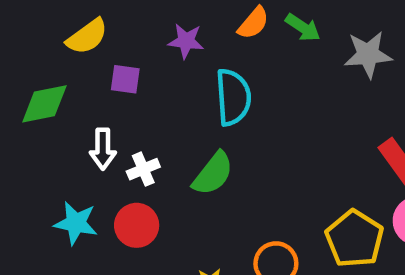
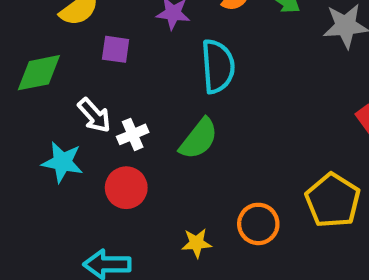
white arrow: (103, 149) -> (94, 115), turned -42
cyan star: (76, 223) -> (62, 162), moved

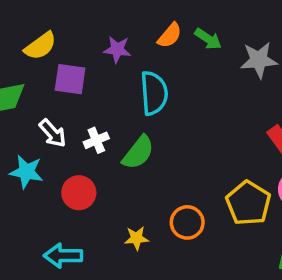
purple square: (116, 49) -> (70, 79), size x1.4
white cross: (133, 134) -> (96, 140), moved

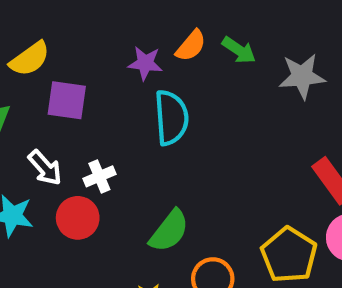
purple star: (117, 49) -> (145, 63), moved
green semicircle: (138, 153) -> (169, 231), moved
red circle: (79, 193) -> (78, 218), moved

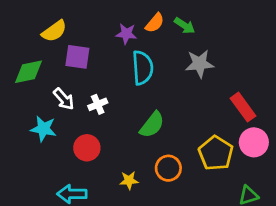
gray star: (302, 76) -> (200, 64), moved
red circle: (78, 218) -> (87, 148), moved
green semicircle: (169, 231) -> (152, 125), moved

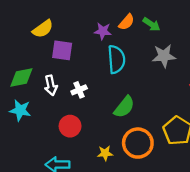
green diamond: (29, 72) -> (21, 77), moved
white arrow: (64, 99) -> (51, 85), turned 30
cyan star: (43, 129) -> (20, 110), moved
orange circle: (168, 168) -> (138, 143), size x1.4

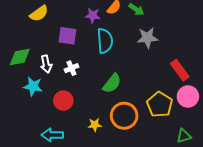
purple square: (62, 50) -> (67, 36), moved
cyan star: (20, 110) -> (33, 86), moved

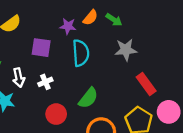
red rectangle: (180, 70) -> (146, 84), moved
red circle: (63, 101) -> (56, 114), moved

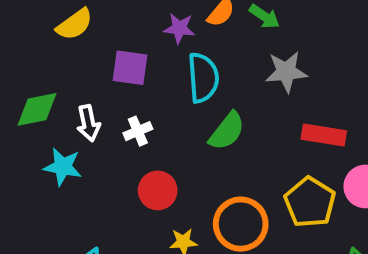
red rectangle: (146, 84) -> (324, 135), turned -45
green semicircle: (88, 98) -> (227, 131), moved

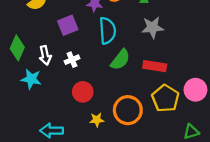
purple square: (130, 68) -> (68, 25), turned -30
green diamond: (37, 109) -> (17, 48), turned -55
red rectangle: (324, 135) -> (155, 66), moved

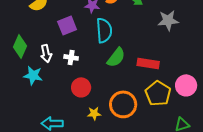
gray star: (153, 27) -> (168, 20), moved
white cross: (72, 60) -> (71, 57), turned 32

